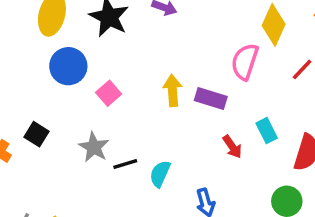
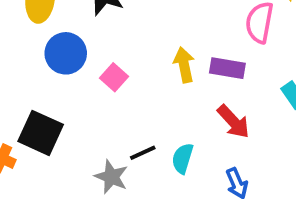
black square: (36, 134) -> (41, 133), size x1.6
gray star: (94, 147) -> (111, 177), moved
red arrow: (232, 147) -> (233, 122), moved, size x1.4

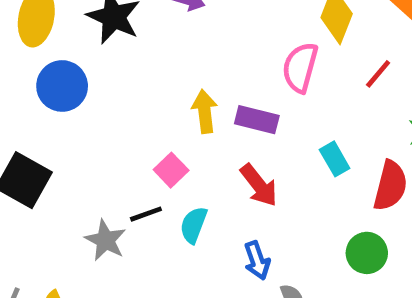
pink square: (114, 77) -> (171, 170), moved

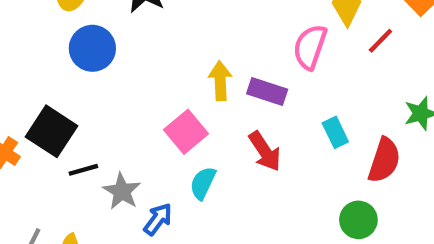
red line: (378, 74) -> (380, 41), moved
pink square: (171, 170) -> (186, 132), size x1.4
black line: (146, 214) -> (83, 170), moved
blue arrow: (257, 260) -> (158, 219), moved, turned -128

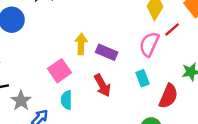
pink semicircle: (310, 47) -> (149, 44), moved
cyan semicircle: (203, 183) -> (66, 100), turned -30

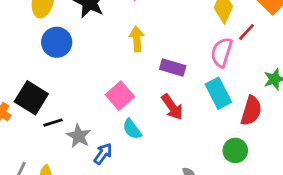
yellow arrow: (81, 44) -> (137, 39), moved
cyan rectangle: (143, 78) -> (218, 93), size x1.5
cyan semicircle: (66, 100) -> (132, 129), turned -30

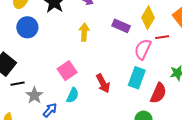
red line: (246, 32) -> (162, 37), turned 32
purple rectangle: (173, 68) -> (121, 26), moved
cyan rectangle: (218, 93) -> (137, 78), turned 40
cyan semicircle: (132, 129) -> (73, 95), turned -126

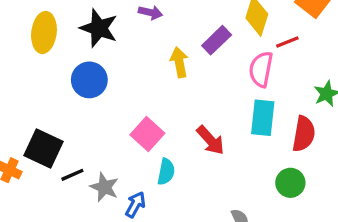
purple rectangle: (121, 26) -> (217, 40), turned -54
blue circle: (27, 27) -> (89, 80), moved
yellow arrow: (84, 32) -> (179, 62), moved

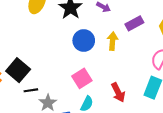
purple rectangle: (217, 40) -> (134, 23), moved
blue circle: (89, 80) -> (84, 41), moved

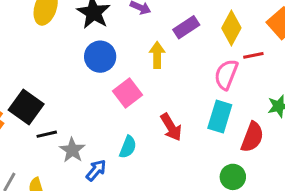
blue circle: (84, 41) -> (100, 57), moved
pink square: (82, 78) -> (128, 93), moved

